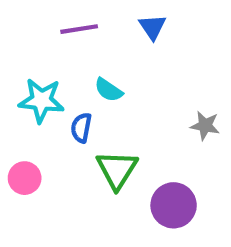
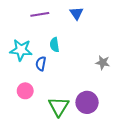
cyan semicircle: (109, 90) -> (55, 45), turned 48
green triangle: (117, 170) -> (59, 107), moved
pink circle: (25, 178) -> (25, 91), moved

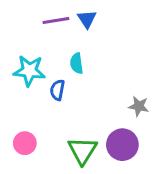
blue triangle: (77, 13) -> (87, 19), moved
gray star: (103, 63) -> (139, 106), moved
pink circle: (25, 91) -> (25, 143), moved

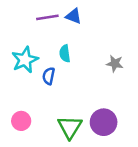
blue triangle: (87, 19) -> (74, 16), turned -35
cyan star: (29, 71) -> (25, 60), turned -30
gray star: (139, 106) -> (115, 64), moved

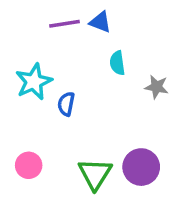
cyan semicircle: (65, 54) -> (117, 63), moved

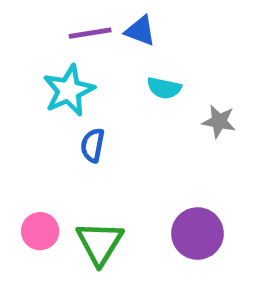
cyan semicircle: (117, 63) -> (164, 88), turned -70
cyan star: (34, 82) -> (69, 90), moved
green triangle: (95, 174) -> (100, 243), moved

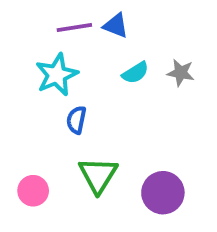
cyan semicircle: (164, 88) -> (135, 73), turned -44
gray star: (219, 121) -> (181, 73), moved
green triangle: (100, 243) -> (98, 175), moved

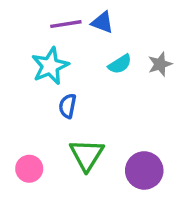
gray star: (181, 73) -> (160, 64), turned -30

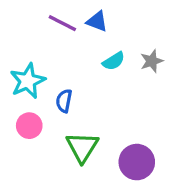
purple line: (66, 24) -> (62, 23), turned 36
cyan star: (50, 66) -> (28, 81), moved
pink circle: (29, 169) -> (29, 126), moved

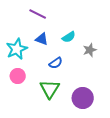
blue triangle: (97, 21) -> (42, 39), moved
gray star: (152, 61) -> (90, 50), moved
blue semicircle: (64, 101) -> (56, 63), moved, turned -136

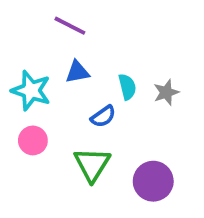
cyan semicircle: (69, 37) -> (127, 87), moved, turned -72
blue triangle: (42, 39) -> (77, 72), turned -32
cyan star: (17, 49) -> (31, 90), turned -30

